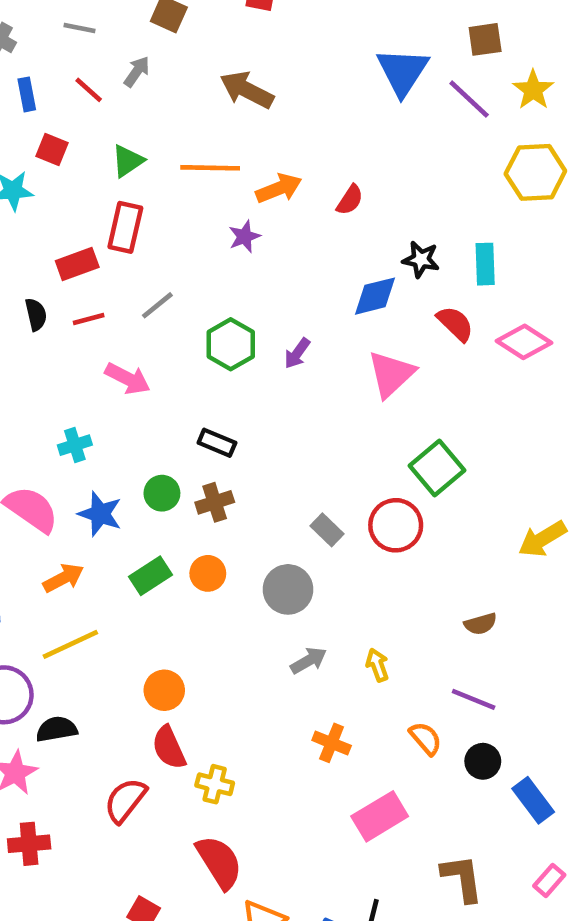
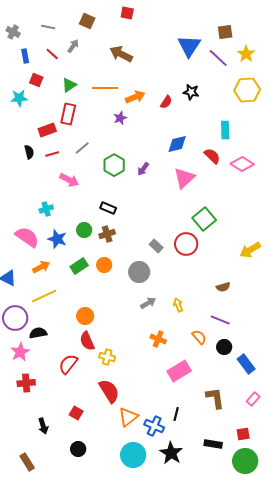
black star: (421, 259) -> (191, 92), moved

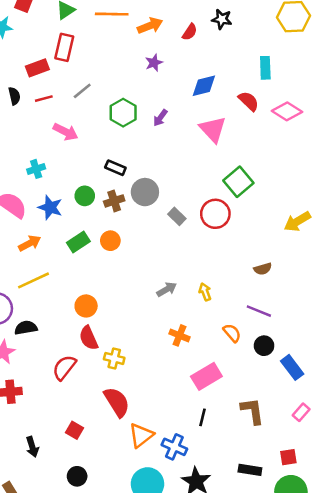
purple star: (120, 118) -> (154, 63), moved
pink triangle: (184, 178) -> (213, 129), turned -30
gray circle: (139, 272) -> (145, 192), moved
black line: (176, 414) -> (203, 417), moved

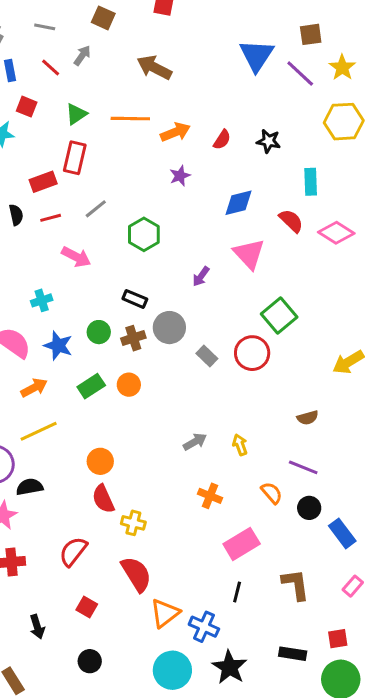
black star: (222, 19) -> (269, 141), moved
purple arrow: (160, 118) -> (201, 276), moved
red semicircle: (64, 367) -> (73, 551), moved

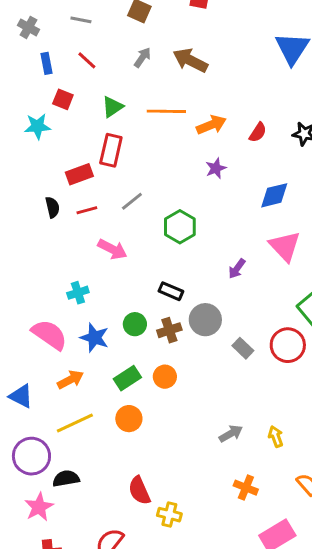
gray arrow: (82, 55) -> (142, 57), moved
orange circle: (100, 461) -> (129, 419), moved

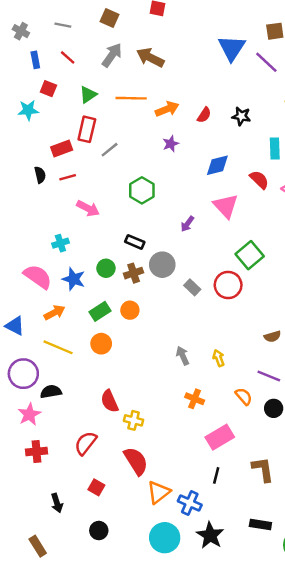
gray arrow: (142, 57) -> (112, 55), size x1.5
gray line: (132, 201) -> (110, 150), moved
yellow line: (75, 423) -> (58, 347), turned 48
gray arrow: (231, 434) -> (183, 356), turned -84

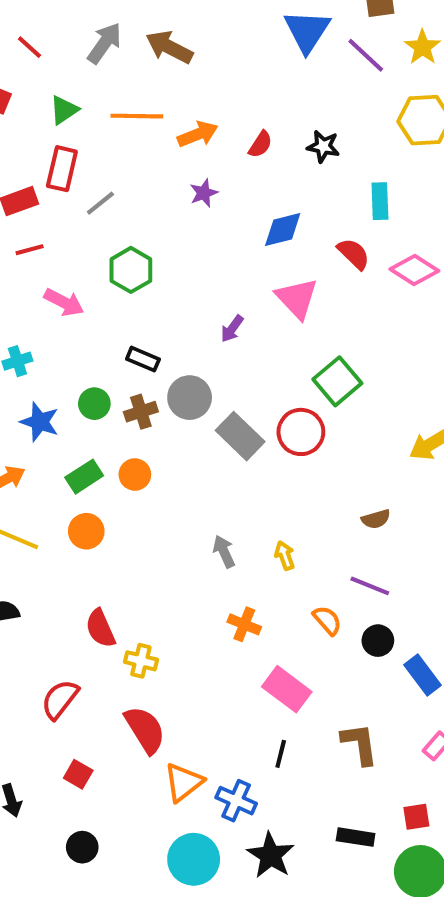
green hexagon: (142, 190) -> (131, 270), moved
gray rectangle: (192, 287) -> (240, 436), size x1.6
pink rectangle: (220, 437) -> (287, 689), turned 68

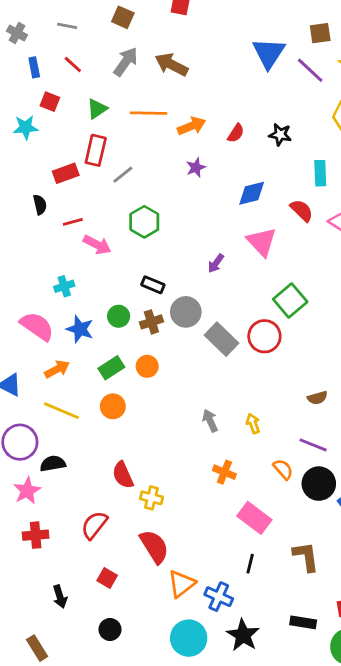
red line: (30, 250) -> (73, 222), moved
black circle: (378, 641) -> (319, 484), size x1.5

